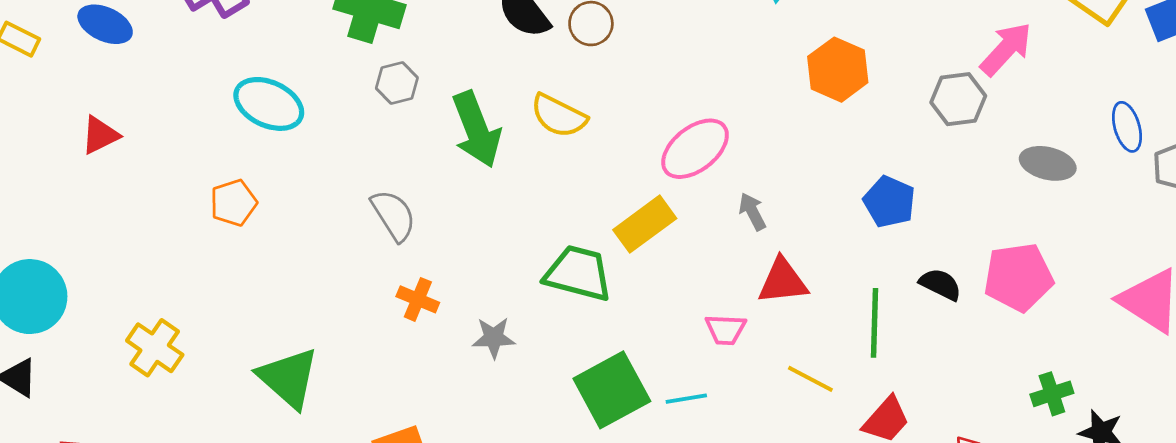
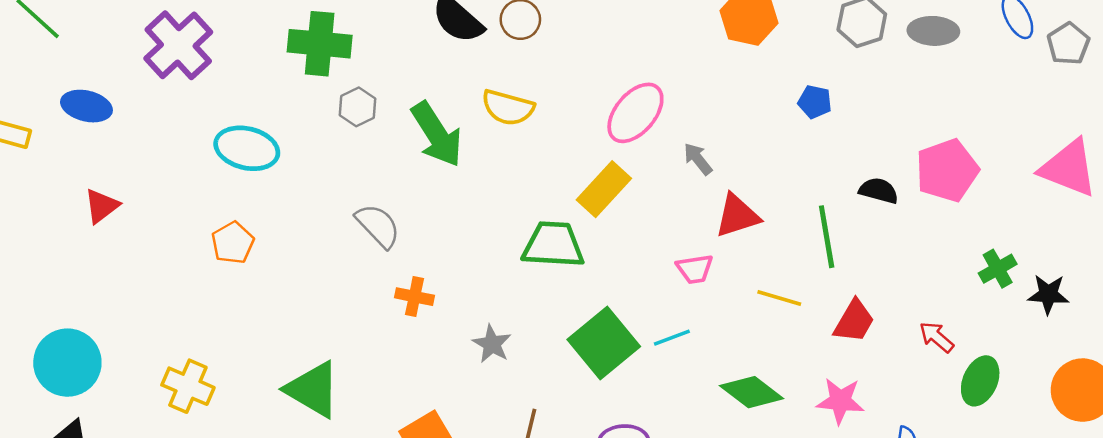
gray ellipse: (1048, 163) -> (933, 31), moved
blue pentagon: (889, 202) -> (815, 102), moved, size x0.7
gray star: (494, 338) -> (492, 344), moved, turned -30

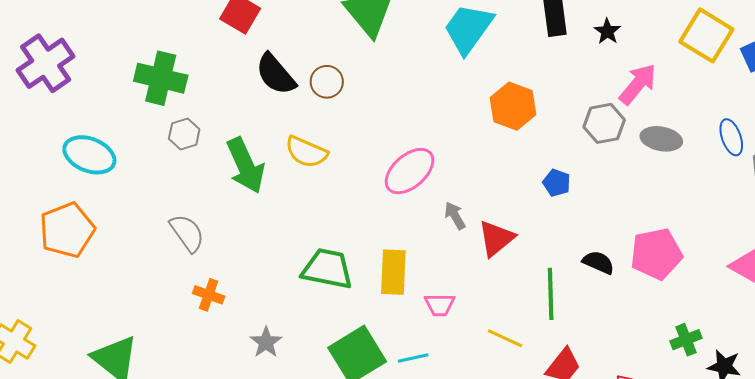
yellow rectangle: (604, 189) -> (393, 272), moved, turned -48
red triangle: (737, 216) -> (496, 238), moved, turned -30
orange pentagon: (233, 243) -> (67, 230), size x1.6

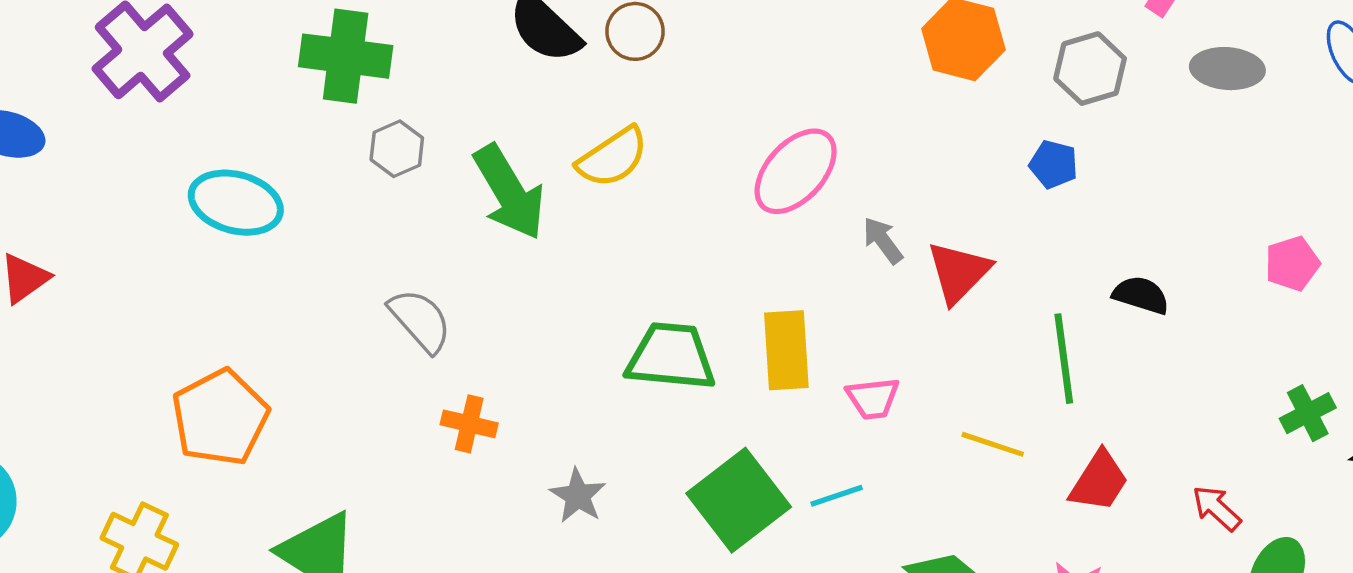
gray hexagon: (604, 123) -> (1090, 69), moved
yellow semicircle: (306, 152) -> (613, 157), turned -51
orange pentagon: (67, 230) -> (220, 417), moved
pink pentagon: (656, 254) -> (1292, 264), moved, size x0.6

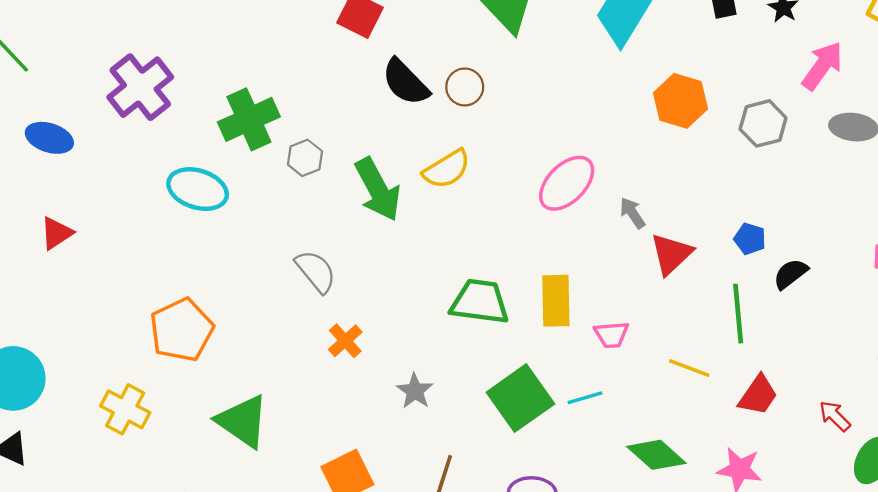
green cross: (346, 56) -> (249, 119), moved, turned -34
blue pentagon: (1054, 164) -> (750, 239), moved
gray arrow: (883, 240) -> (632, 213), moved
black semicircle: (1141, 295) -> (791, 274), turned -57
orange cross: (469, 424) -> (345, 341), turned 32

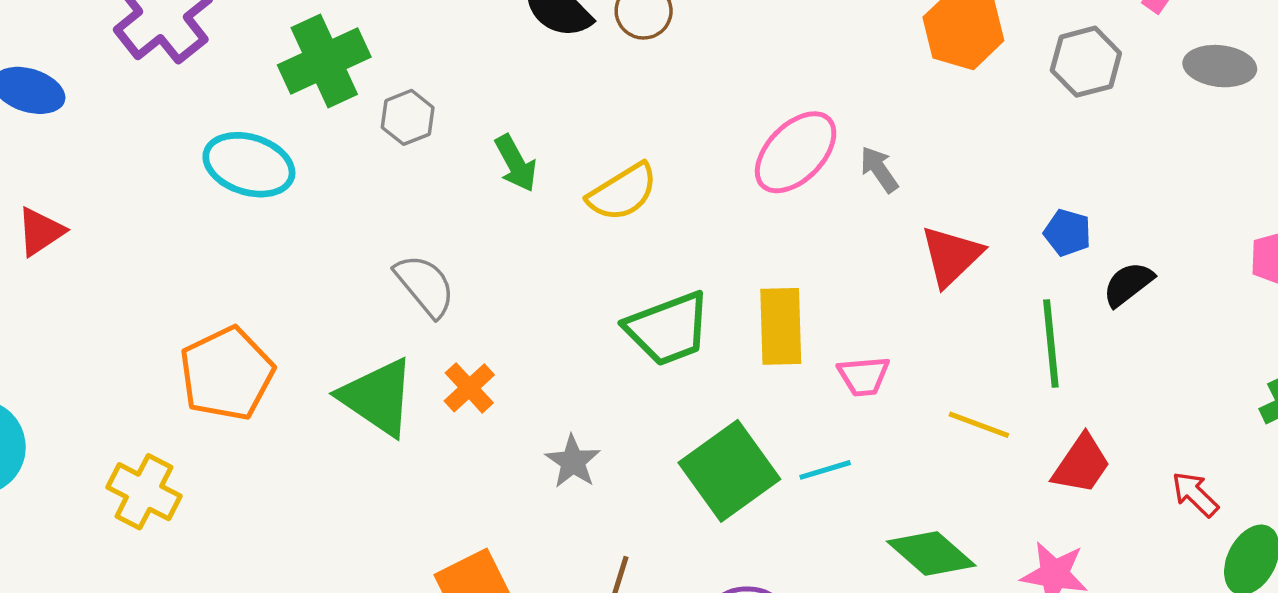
yellow semicircle: (447, 169) -> (623, 192), moved
green arrow: (378, 189) -> (516, 163), size x0.6
gray arrow: (632, 213) -> (879, 169), moved
green trapezoid: (480, 302) -> (668, 329), turned 152
green triangle: (243, 421) -> (378, 397), moved

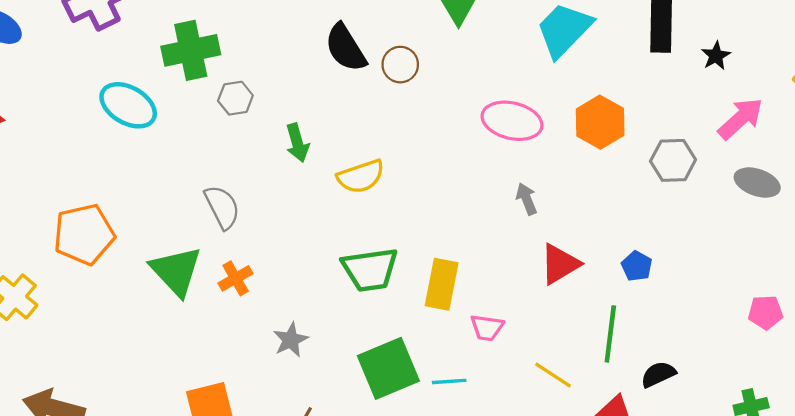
pink ellipse: (796, 152) -> (512, 121), moved, turned 46
black semicircle: (1128, 284) -> (658, 374), moved

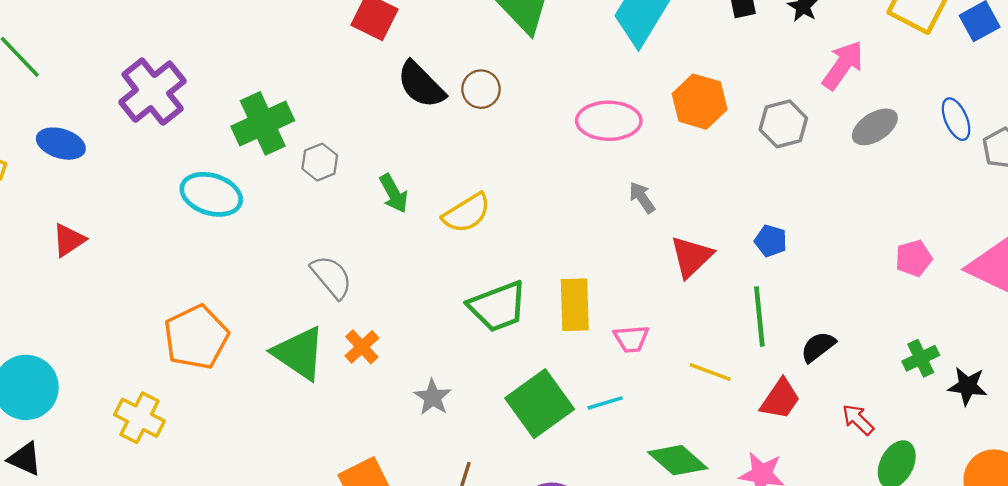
gray ellipse: (757, 183) -> (875, 127), turned -39

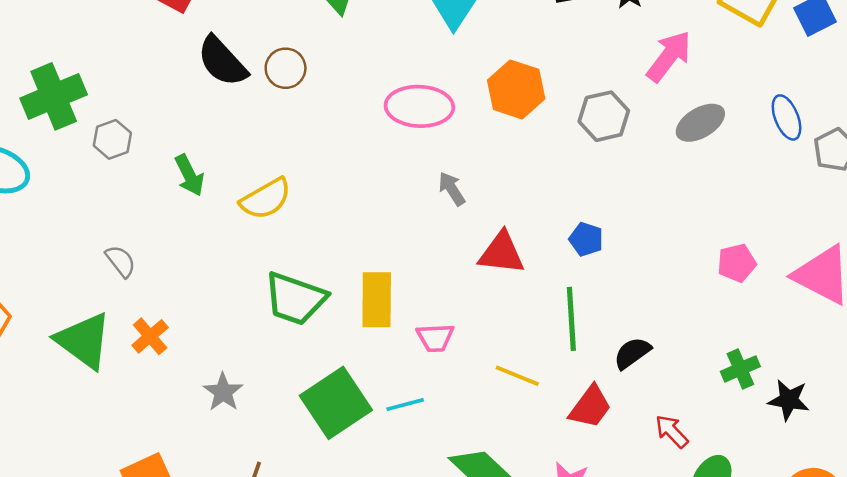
red triangle: (691, 257) -> (502, 253), turned 48
gray semicircle: (332, 277) -> (121, 261), size x0.7
green trapezoid: (498, 306) -> (295, 299), turned 38

